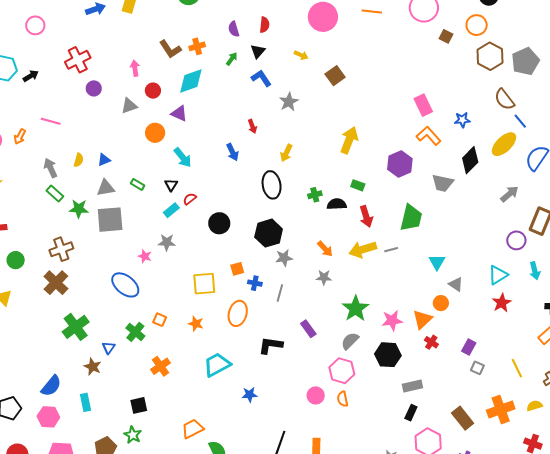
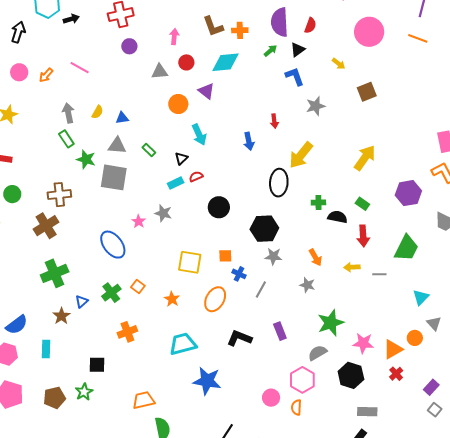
purple semicircle: (234, 29) -> (280, 22), size x1.8
yellow arrow: (286, 153) -> (301, 155), size x1.6
yellow arrow: (363, 249) -> (352, 267), size x0.6
blue star: (250, 395) -> (207, 381), size x1.8

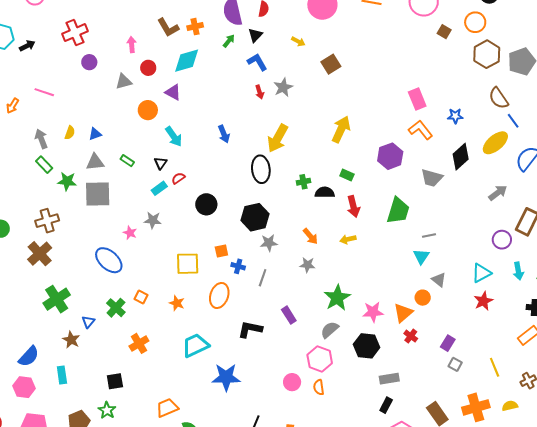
red arrow: (274, 121) -> (260, 92), moved
gray line: (379, 274) -> (429, 235), moved

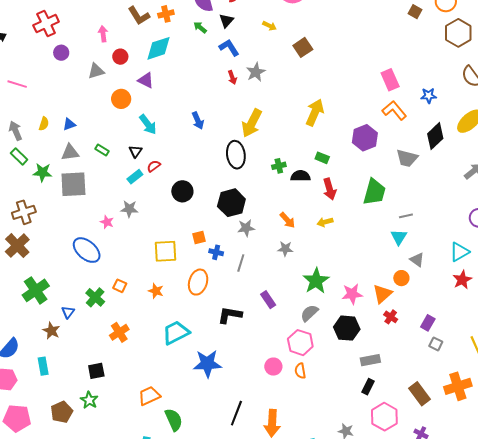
green arrow: (229, 41) -> (200, 27), turned -88

